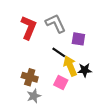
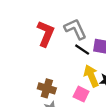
black line: (59, 52) -> (82, 50), moved

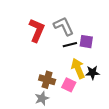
black line: (82, 50) -> (70, 45), turned -48
brown cross: (47, 88) -> (47, 80), moved

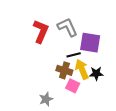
purple square: (86, 42) -> (90, 43), size x1.5
black line: (70, 45) -> (74, 55), moved
brown cross: (47, 80) -> (64, 70), moved

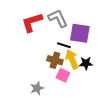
red L-shape: (41, 31) -> (32, 22), turned -130
black line: (74, 55) -> (64, 45), turned 32

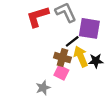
black line: (64, 45) -> (72, 41), turned -56
pink square: (63, 75) -> (61, 73), moved

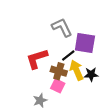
red L-shape: (38, 17) -> (37, 59), moved

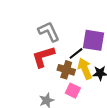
gray L-shape: (62, 27) -> (49, 32), moved
pink square: (58, 86) -> (73, 91), moved

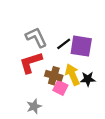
black line: (76, 53) -> (64, 44), moved
pink square: (73, 91) -> (60, 88), moved

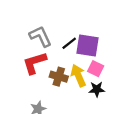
black star: (88, 79) -> (97, 89), moved
pink square: (60, 88) -> (96, 69), moved

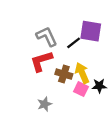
purple square: (88, 46) -> (91, 31), moved
pink square: (96, 69) -> (81, 89), moved

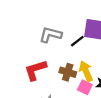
gray L-shape: (47, 36) -> (50, 35), turned -50
red L-shape: (41, 61) -> (35, 70), moved

